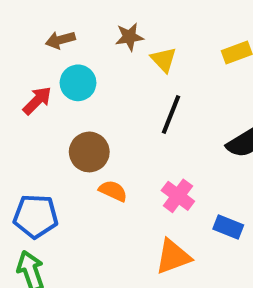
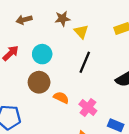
cyan circle: (78, 83) -> (42, 54), moved
orange semicircle: (113, 191) -> (61, 98), moved

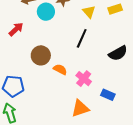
yellow triangle: (81, 32) -> (89, 12), moved
cyan circle: (42, 54) -> (46, 12), moved

